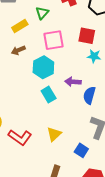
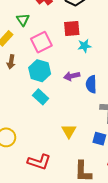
brown arrow: (18, 50) -> (11, 62), turned -40
cyan rectangle: (49, 95) -> (41, 97), moved
red L-shape: (20, 137) -> (39, 162), moved

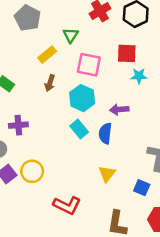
pink square: (41, 42) -> (89, 65), turned 30
blue semicircle: (91, 84) -> (105, 133), moved

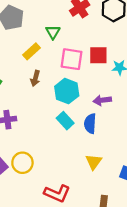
red square: (127, 53) -> (98, 55), moved

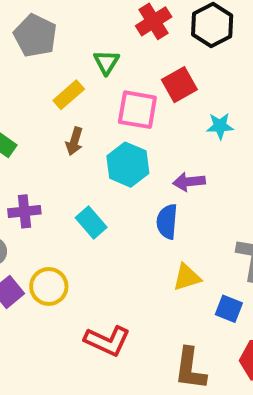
red square: (98, 55) -> (179, 85), moved, turned -30
cyan rectangle: (65, 121) -> (91, 223), moved
yellow triangle: (94, 162) -> (187, 277), moved, turned 36

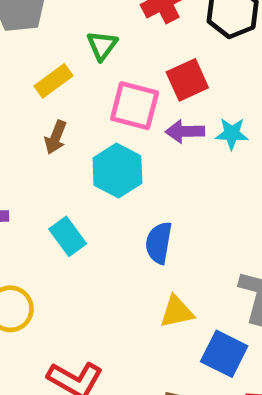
purple arrow: (189, 182) -> (185, 131), moved
blue square: (229, 309) -> (224, 354), size x1.4

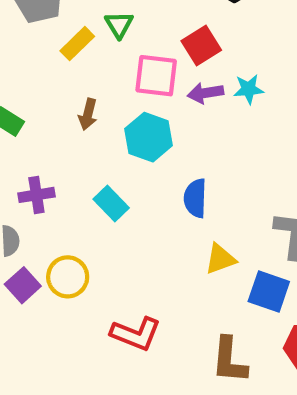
yellow rectangle: (54, 81) -> (77, 44), moved

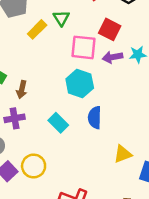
red square: (201, 46) -> (110, 29), turned -30
brown arrow: (88, 114) -> (22, 90), moved
blue semicircle: (195, 198) -> (95, 118), moved

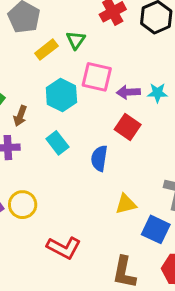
red square: (110, 29) -> (128, 127), moved
cyan hexagon: (80, 84) -> (61, 95), moved
cyan rectangle: (58, 123) -> (57, 143), moved

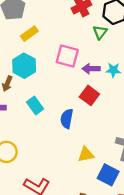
green triangle: (76, 40) -> (100, 32), moved
cyan hexagon: (61, 95) -> (24, 66), moved

